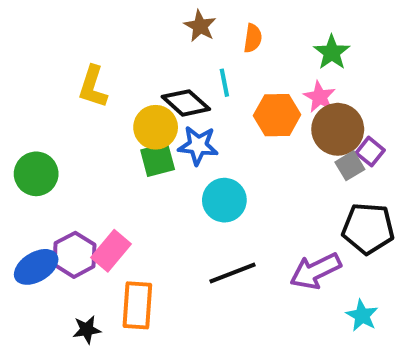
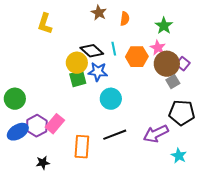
cyan line: (224, 83) -> (114, 49), moved
yellow L-shape: (93, 87) -> (45, 24), moved
purple square: (370, 152) -> (183, 64), moved
green circle: (36, 174) -> (15, 99), moved
orange rectangle: (137, 305) -> (82, 147), moved

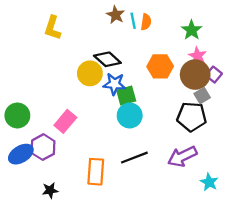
pink star: (158, 48) -> (197, 56), moved
cyan line: (114, 49) -> (133, 21), moved
green square: (78, 79) -> (126, 96), moved
black pentagon: (182, 113) -> (192, 117), moved
pink rectangle: (55, 124) -> (65, 121), moved

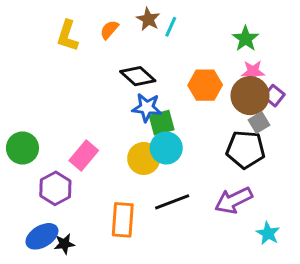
cyan line: (133, 21) -> (171, 27), turned 35
orange semicircle: (146, 22) -> (109, 30), moved, turned -147
pink star: (197, 56) -> (253, 72), turned -30
yellow circle: (90, 73) -> (144, 158), moved
blue ellipse: (21, 154) -> (42, 236), moved

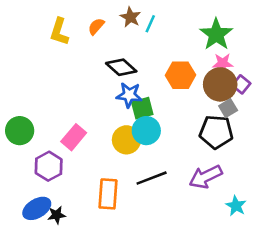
green star: (246, 39) -> (216, 34), size x1.4

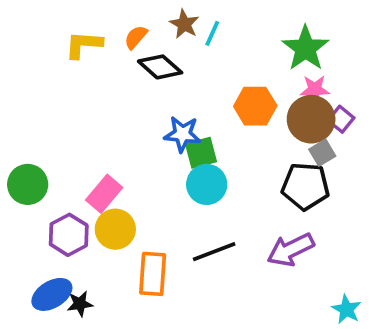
yellow L-shape: (59, 32) -> (84, 45), turned 76
black diamond: (121, 67) -> (160, 67), moved
yellow circle: (126, 140) -> (115, 229), moved
cyan star: (236, 206) -> (347, 309), moved

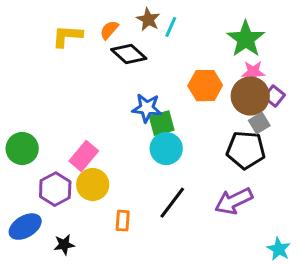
black line: (214, 252) -> (172, 203), turned -32
orange rectangle: (153, 274) -> (123, 221), size x0.6
blue ellipse: (52, 294) -> (25, 227), moved

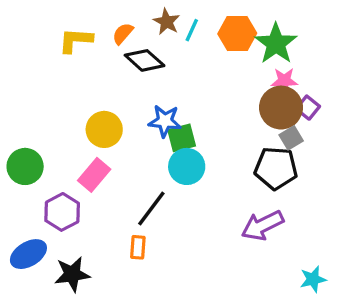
orange hexagon: (205, 86) -> (237, 33), moved
yellow circle: (93, 185) -> (104, 129), moved
black line: (172, 203) -> (151, 209), moved
black star: (64, 245) -> (72, 274), size x1.5
cyan star: (279, 249) -> (313, 279), turned 30

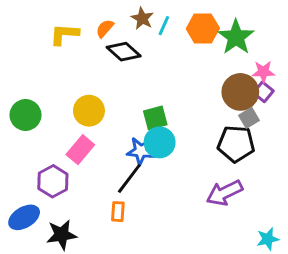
pink star: (284, 81) -> (263, 72), moved
blue star: (165, 121) -> (141, 151), moved
green circle: (25, 166) -> (26, 115), moved

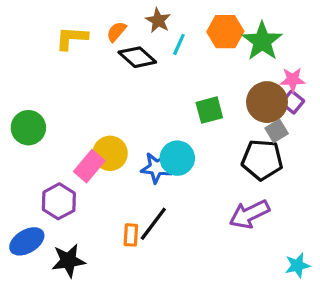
cyan line: (164, 26) -> (179, 44), moved
yellow circle: (89, 111) -> (110, 153), moved
green square: (155, 118) -> (209, 110), moved
black line: (129, 178) -> (153, 224), moved

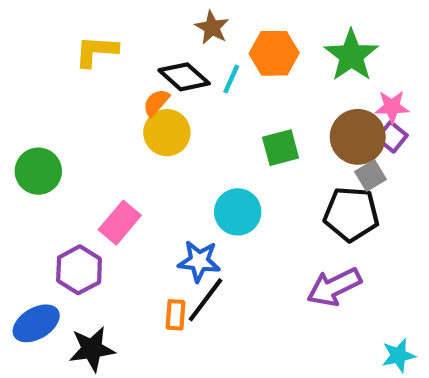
orange semicircle: (116, 32) -> (156, 103), moved
orange hexagon: (225, 32) -> (274, 53), moved
cyan line: (179, 44) -> (231, 79), moved
yellow circle: (110, 153) -> (167, 133), moved
blue star: (156, 168) -> (199, 261), moved

